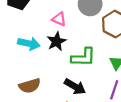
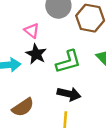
pink triangle: (59, 19) -> (32, 31), turned 32

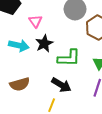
pink triangle: (32, 31) -> (35, 21), moved

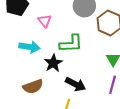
black star: (44, 43) -> (53, 63), moved
green L-shape: (69, 58) -> (71, 44), moved

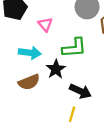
brown semicircle: (33, 86) -> (29, 82), moved

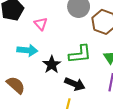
green L-shape: (74, 48) -> (80, 54), moved
brown semicircle: (29, 82) -> (16, 85), moved, turned -114

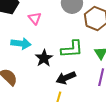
black arrow: (75, 84) -> (66, 78), turned 132

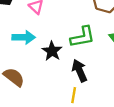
black arrow: (66, 78) -> (79, 71), turned 96

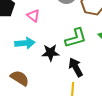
black star: (52, 51) -> (50, 53), turned -30

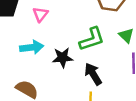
pink triangle: (33, 16) -> (40, 14), turned 32

